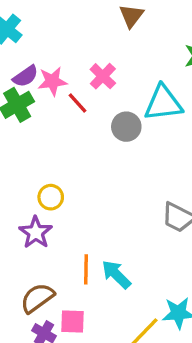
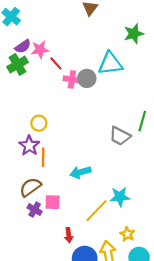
pink cross: (103, 76) -> (72, 79), moved, turned -35
orange line: (86, 269) -> (43, 157), moved
cyan arrow: (116, 274) -> (80, 172), turned -60

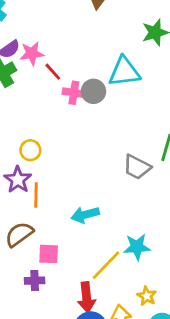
purple cross: (35, 210) -> (35, 281), moved, turned -32
red arrow: (69, 235) -> (86, 297), moved, size x1.5

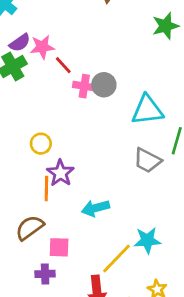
cyan triangle: (124, 72) -> (147, 110), moved
purple star: (18, 180) -> (60, 173), moved

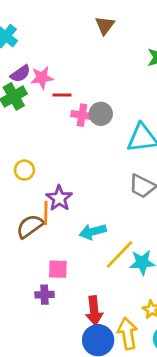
red line: (63, 65) -> (62, 95), turned -48
yellow circle: (41, 144) -> (24, 170), moved
brown semicircle: (30, 228) -> (30, 226), moved
yellow line: (116, 259) -> (120, 254), moved

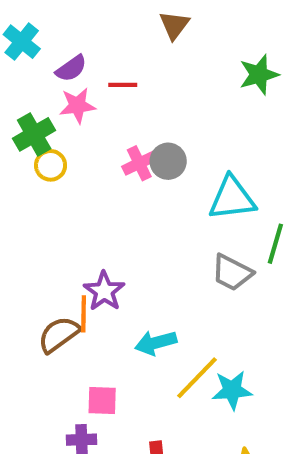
purple semicircle: (20, 74) -> (71, 68), moved
red line: (62, 95) -> (123, 85), moved
pink cross: (82, 115) -> (139, 163), turned -35
yellow circle: (24, 170) -> (51, 165), moved

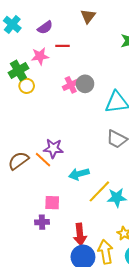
purple semicircle: (71, 68) -> (45, 28), moved
purple star: (104, 291) -> (53, 148), turned -30
orange line: (84, 314) -> (43, 160), turned -48
brown semicircle: (59, 334) -> (18, 161), moved

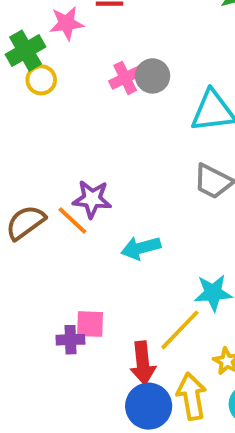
yellow line: (99, 191) -> (180, 330), moved
pink square: (52, 203) -> (90, 324), moved

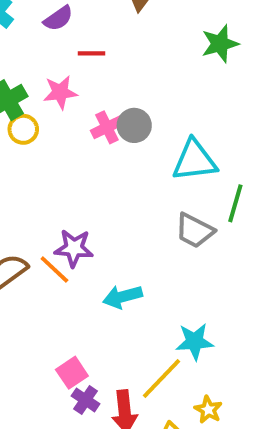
pink star: (67, 23) -> (60, 92), moved
pink square: (90, 324) -> (72, 373), turned -36
purple cross: (70, 340) -> (86, 400), moved, turned 36

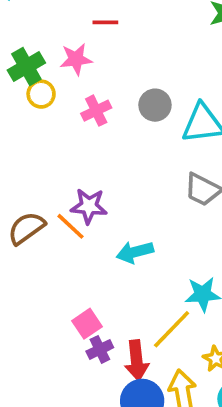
gray circle: (134, 125) -> (155, 105), moved
pink cross: (107, 127) -> (96, 111), moved
purple cross: (86, 400) -> (100, 349), turned 30

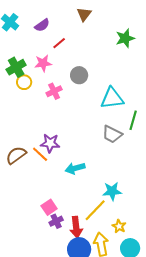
red line: (105, 22) -> (59, 43), turned -40
gray circle: (155, 105) -> (79, 75), moved

